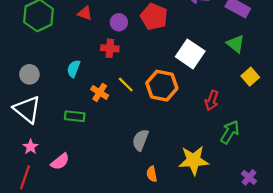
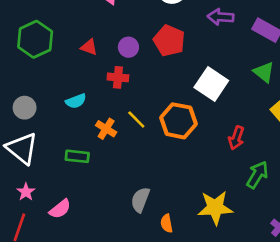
red triangle: (85, 13) -> (89, 47), moved
cyan semicircle: (74, 69) -> (76, 101), turned -132
gray semicircle: (140, 140) -> (140, 200), moved

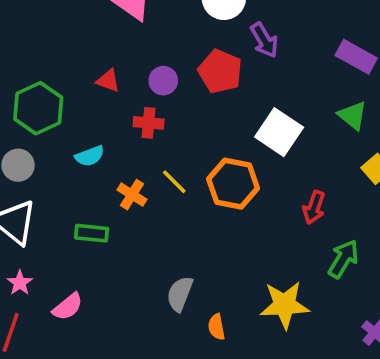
purple arrow: (221, 17) -> (264, 40), moved, turned -125
green hexagon: (35, 39) -> (38, 108), moved

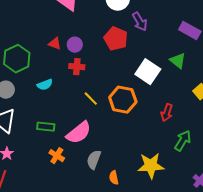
purple circle: (163, 81) -> (75, 45), moved
green triangle: (353, 116) -> (178, 61), moved
orange cross: (132, 195) -> (57, 156), moved
pink semicircle: (68, 307) -> (79, 133), moved, size x1.5

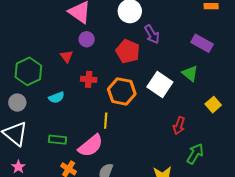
red triangle: (55, 44) -> (67, 56), turned 32
purple circle: (75, 45) -> (87, 39), moved
yellow line: (91, 99) -> (106, 121), moved, turned 49
orange hexagon: (123, 100) -> (122, 91), moved

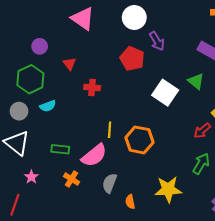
purple circle: (87, 39) -> (40, 46), moved
orange hexagon: (122, 91) -> (139, 140), moved
cyan semicircle: (56, 98) -> (48, 106), moved
red arrow: (179, 126) -> (202, 131), moved, turned 30
pink star: (18, 167) -> (31, 177), moved

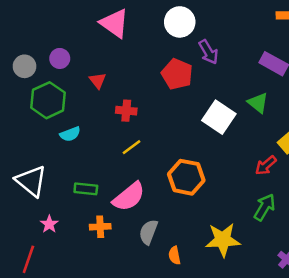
gray circle: (19, 111) -> (25, 66), moved
yellow line: (110, 130) -> (131, 147), moved, turned 49
orange cross: (71, 179) -> (100, 227), turned -35

